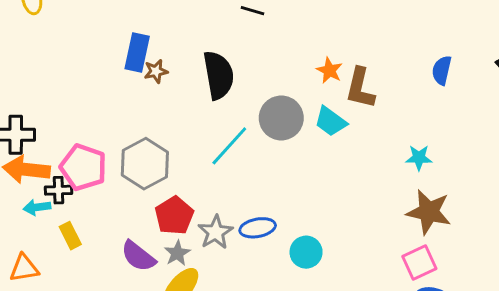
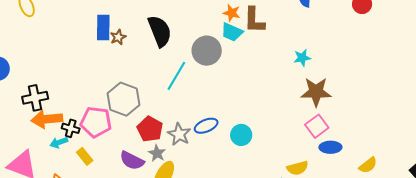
cyan trapezoid: (331, 121) -> (232, 32), moved
pink pentagon: (83, 167) -> (96, 122), moved
black cross: (59, 190) -> (71, 128), turned 30

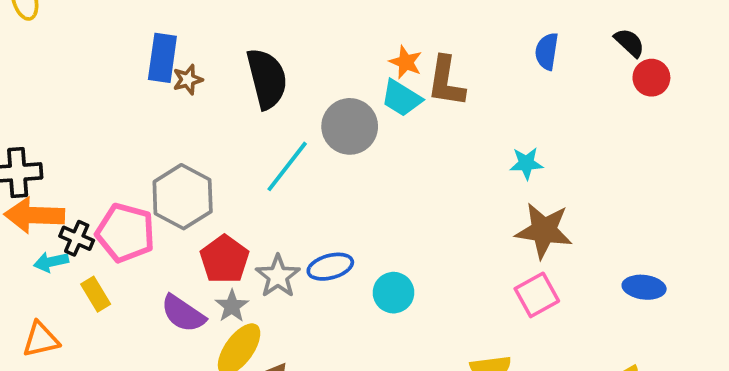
blue ellipse: (330, 147) -> (644, 287), moved

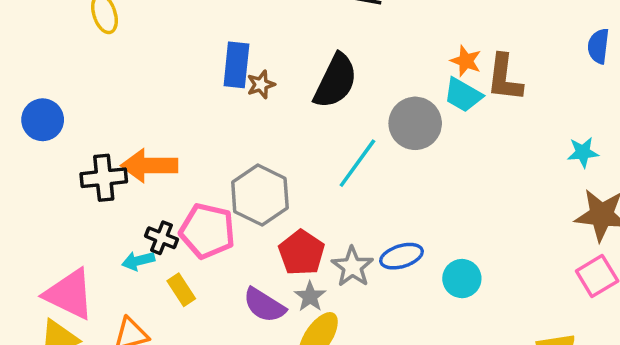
black semicircle: (267, 79) -> (336, 81), turned 42
orange arrow: (34, 215) -> (149, 166), moved

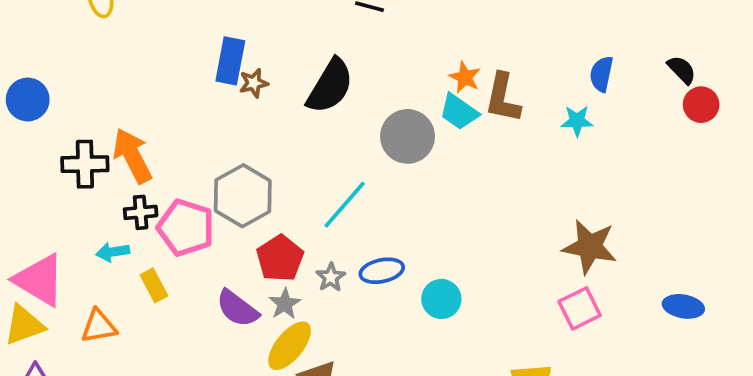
cyan star: (583, 152) -> (577, 121), moved
cyan line: (357, 163) -> (345, 205), moved
orange arrow: (149, 166) -> (132, 156), turned 58
black cross: (162, 238) -> (141, 212), moved, turned -32
gray star: (352, 267) -> (331, 277), size x0.7

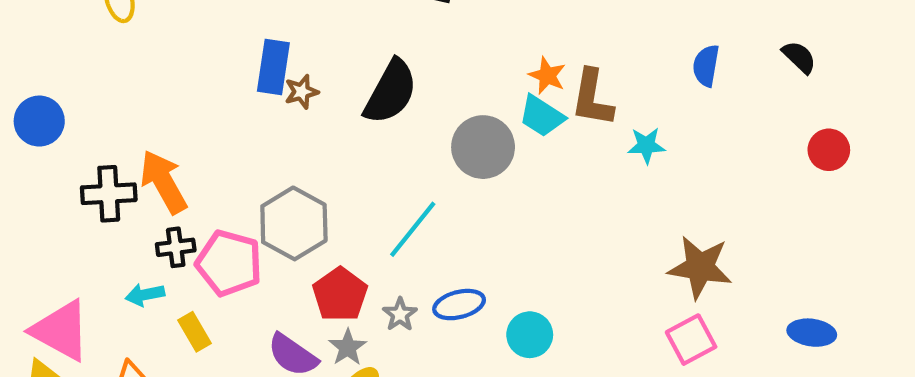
red circle: (701, 105) -> (829, 150), moved
cyan star: (577, 121) -> (646, 145), moved

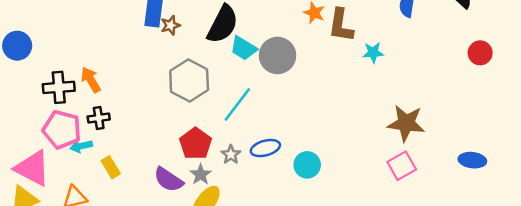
cyan trapezoid: (542, 116) -> (244, 48), moved
orange arrow: (164, 182) -> (91, 80), size x0.7
gray hexagon: (294, 223) -> (189, 80), moved
pink pentagon: (229, 263) -> (62, 130), moved

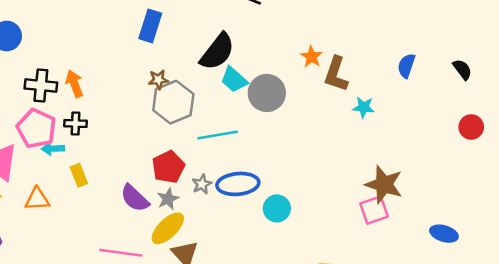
brown star: (170, 25) -> (158, 80), moved
cyan line: (237, 104) -> (218, 135), turned 33
blue ellipse: (265, 148) -> (238, 184), size x1.4
pink square: (402, 166) -> (374, 210), moved

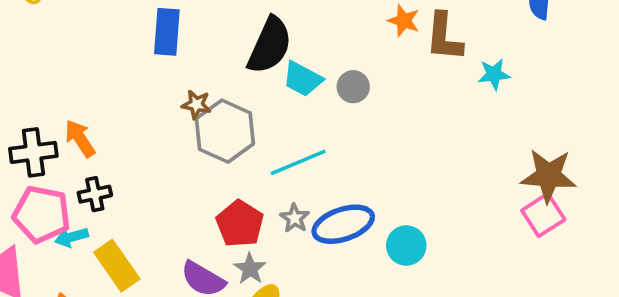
brown star: (158, 80) -> (196, 104), turned 30
gray circle: (267, 93) -> (353, 87), size x0.6
yellow rectangle: (79, 175) -> (117, 266), size x1.5
gray star: (202, 184) -> (295, 218), moved

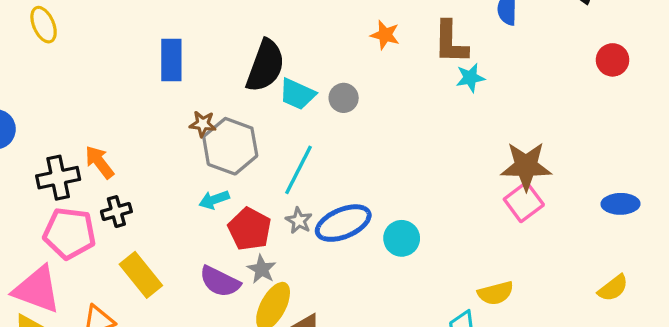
brown L-shape: (444, 37) -> (451, 42), moved
cyan line: (298, 162) -> (299, 170), turned -36
cyan arrow: (71, 237) -> (214, 200), moved

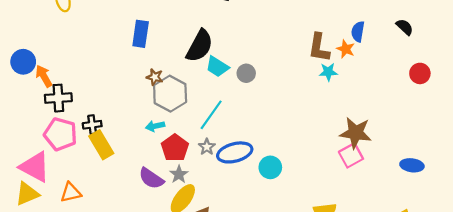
orange star: (385, 35) -> (346, 49), moved
orange arrow: (99, 162) -> (44, 76), moved
yellow rectangle: (141, 275) -> (101, 145), moved

